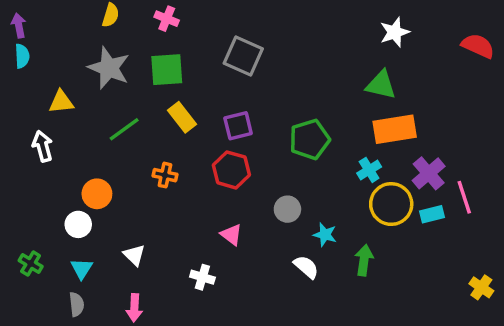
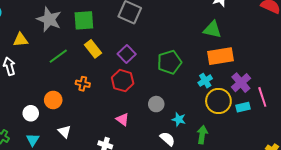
purple square: (238, 126) -> (127, 54), turned -30
orange circle: (97, 194) -> (53, 100), moved

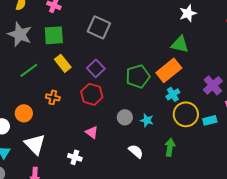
orange rectangle: (221, 56) -> (169, 70), moved, turned -30
purple cross: (241, 83) -> (213, 85), moved
cyan star: (179, 119) -> (147, 120), moved
white triangle: (64, 132) -> (35, 144), size x1.6

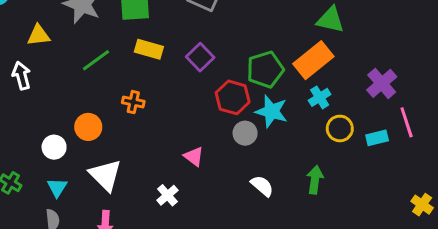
yellow rectangle: (63, 63) -> (149, 49), turned -36
red hexagon: (92, 94) -> (233, 97), moved
yellow circle: (186, 114) -> (340, 128), size x0.7
cyan star: (147, 120) -> (271, 111), moved, size x1.5
white cross: (75, 157) -> (167, 195), turned 32

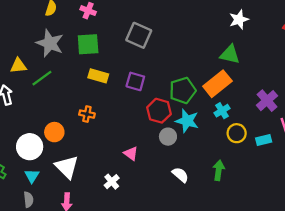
purple square: (200, 57) -> (135, 81), turned -30
green line: (96, 60) -> (42, 78), moved
white circle: (54, 147) -> (30, 147), size x1.5

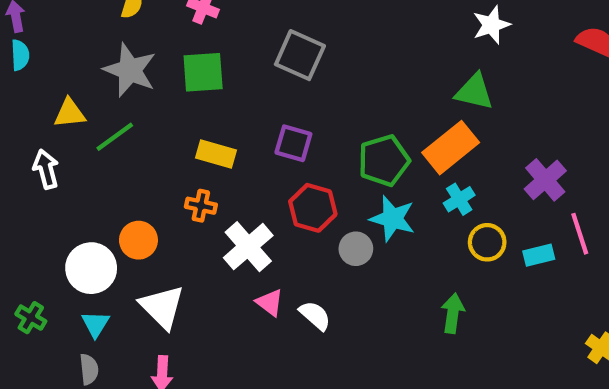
yellow rectangle: (98, 76) -> (216, 154), moved
red hexagon: (159, 111) -> (313, 208), moved
pink triangle: (131, 153) -> (270, 303), moved
white semicircle: (180, 175) -> (315, 315), moved
white cross: (112, 182) -> (248, 247), moved, size x1.6

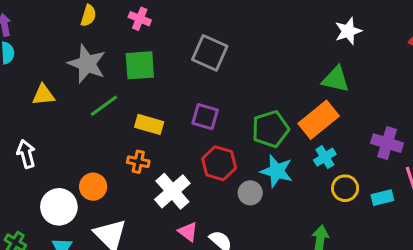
green line: (115, 137) -> (104, 106), moved
white arrow: (46, 169) -> (26, 154), moved
purple cross: (545, 180) -> (387, 143), turned -32

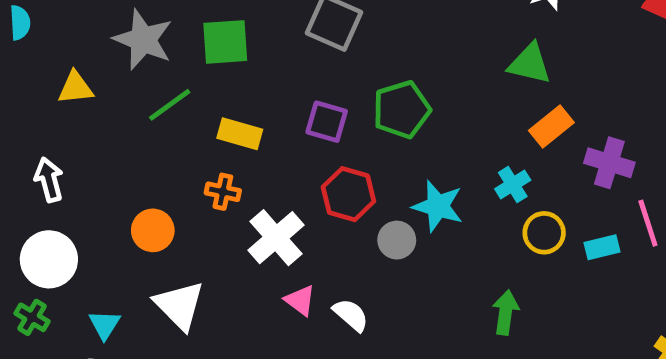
orange rectangle: (319, 120) -> (551, 127), moved, size x0.7
green pentagon: (270, 129) -> (402, 110), moved
white circle: (59, 207) -> (49, 259), moved

